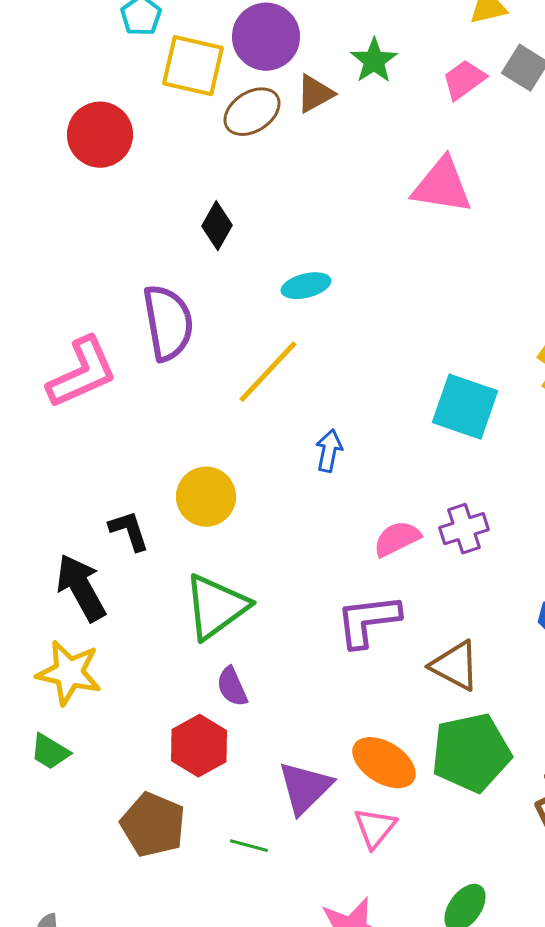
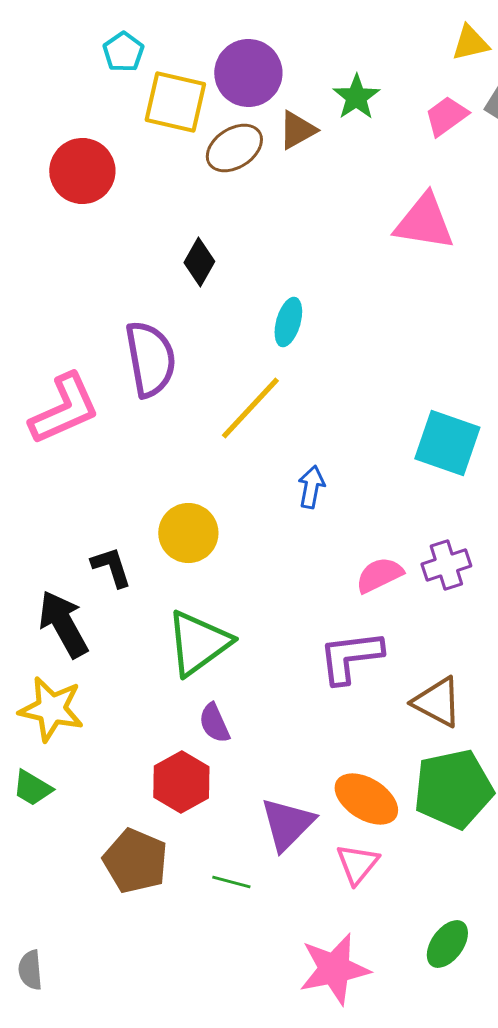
cyan ellipse: (306, 286) -> (288, 322), turned -60

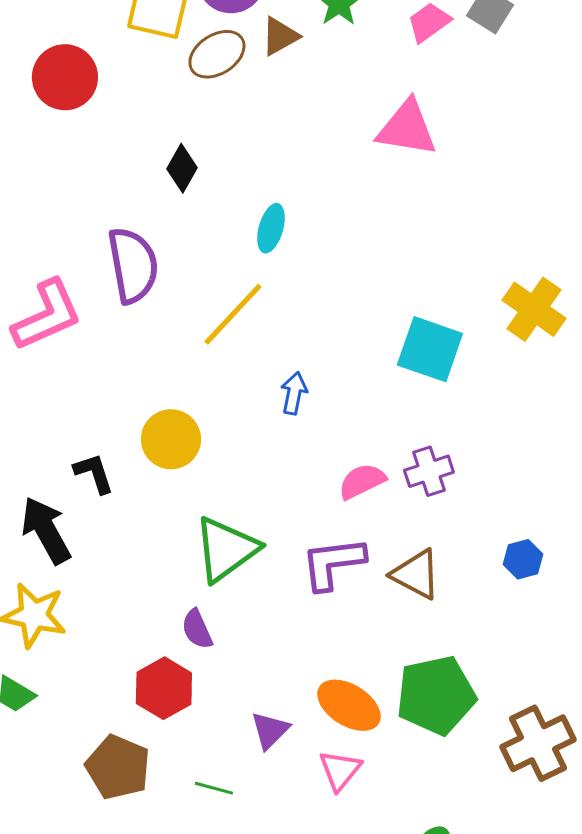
green triangle: (198, 643) -> (226, 549), moved
brown triangle: (437, 702) -> (416, 574), moved
purple triangle: (287, 824) -> (270, 730), size x0.7

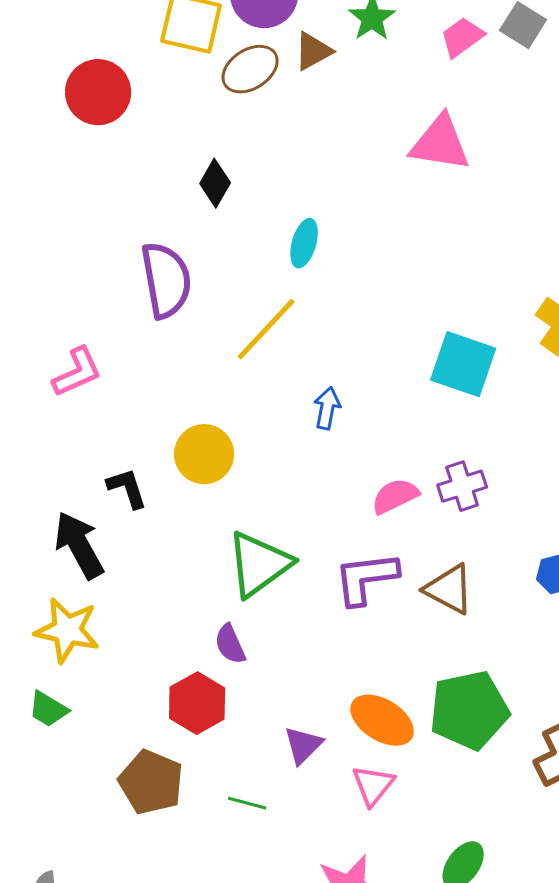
pink L-shape: (47, 315) -> (77, 372), moved, size x0.7

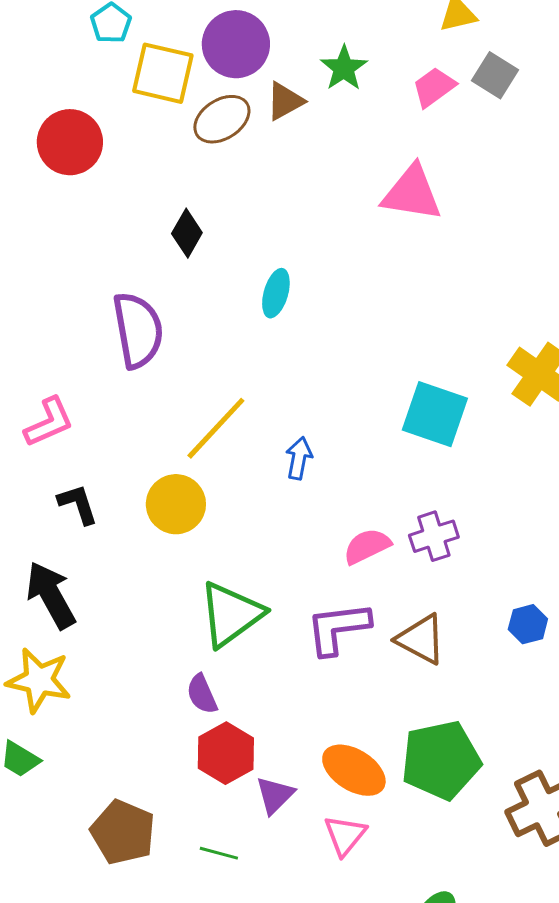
yellow line: (266, 329) -> (216, 428), moved
black L-shape: (127, 488) -> (78, 504), moved
red hexagon: (197, 703) -> (226, 753), moved

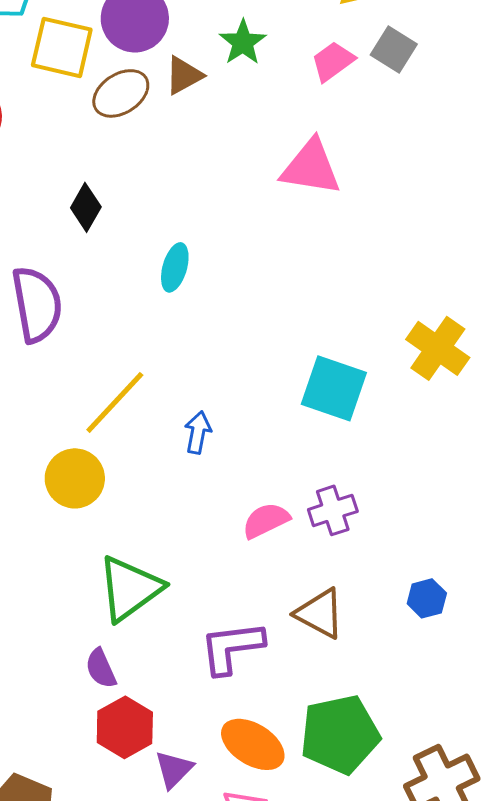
purple L-shape: (338, 628) -> (232, 647), moved

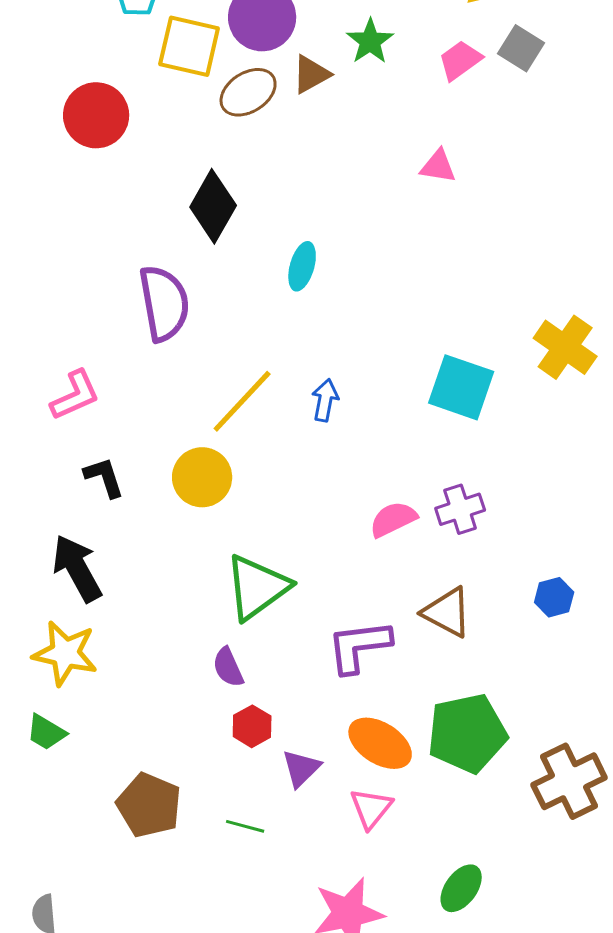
pink triangle: (311, 167) -> (438, 166), size x0.6
black diamond: (86, 207) -> (213, 206), size x1.5
blue arrow: (198, 432) -> (325, 400), moved
red hexagon: (125, 727) -> (252, 726), size x0.7

